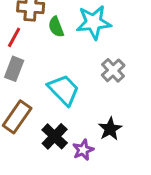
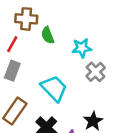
cyan star: (94, 22) -> (82, 48), moved, size x0.7

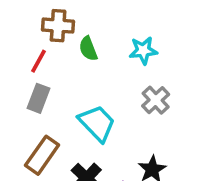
cyan star: (82, 48) -> (143, 50), moved

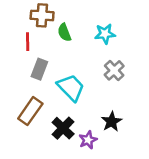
red line: (38, 61) -> (28, 42), turned -30
gray rectangle: (38, 98) -> (39, 69), moved

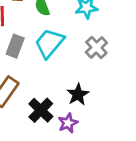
cyan trapezoid: (71, 88) -> (49, 43), moved, turned -96
black star: (112, 122) -> (78, 95), moved

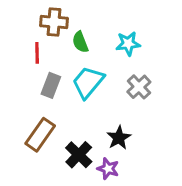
purple star: (68, 123) -> (108, 169), turned -30

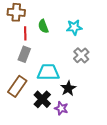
brown cross: (54, 22) -> (16, 12), moved
red line: (37, 53) -> (25, 33), moved
cyan trapezoid: (88, 82) -> (48, 72), moved, turned 50

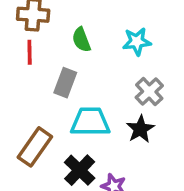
red line: (25, 33) -> (30, 52), moved
gray rectangle: (24, 54) -> (65, 83), moved
black star: (68, 88) -> (140, 129), moved

